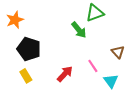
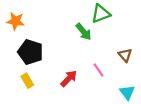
orange star: (15, 20) -> (16, 21), turned 30
cyan triangle: (111, 81) -> (127, 92), moved

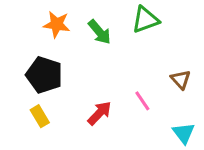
orange star: (16, 21) -> (57, 24), moved
green arrow: (84, 32) -> (99, 32), moved

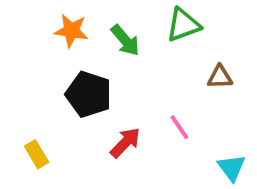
black pentagon: (44, 75) -> (89, 94), moved
brown triangle: (181, 79) -> (220, 77), moved, turned -50
yellow rectangle: (40, 116) -> (37, 154), moved

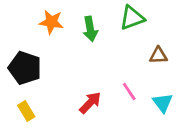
green arrow: (125, 40) -> (90, 29), turned 30
black pentagon: (89, 94) -> (25, 68), moved
cyan triangle: (232, 168) -> (163, 103), moved

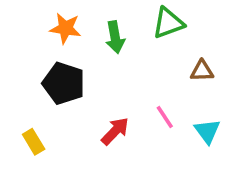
black pentagon: (25, 68) -> (64, 83), moved

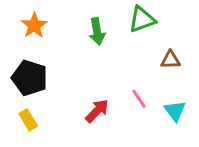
orange star: (65, 28) -> (34, 25), moved, turned 30
black pentagon: (64, 83) -> (30, 78), moved

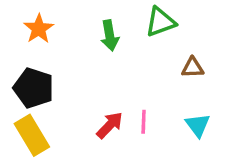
pink line: (139, 99) -> (144, 122), moved, turned 36
yellow rectangle: (28, 120) -> (32, 135), size x1.6

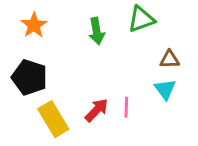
cyan triangle: (198, 125) -> (165, 89), moved
yellow rectangle: (32, 135) -> (53, 119), moved

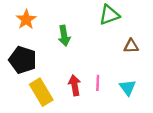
green arrow: (97, 31) -> (64, 36), moved
cyan triangle: (165, 89) -> (128, 88), moved
red arrow: (97, 110) -> (75, 85), turned -54

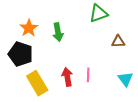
orange star: (26, 20) -> (29, 28), moved
cyan triangle: (128, 88) -> (125, 79), moved

